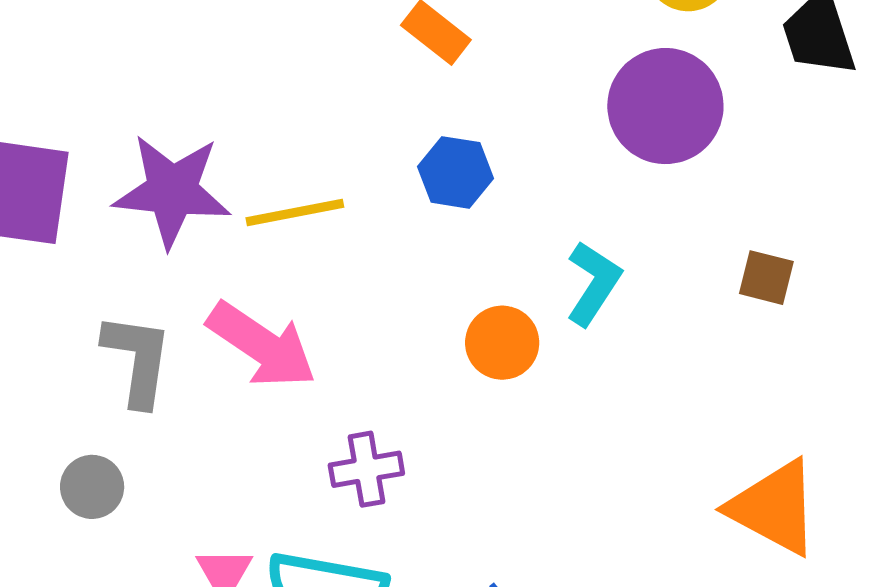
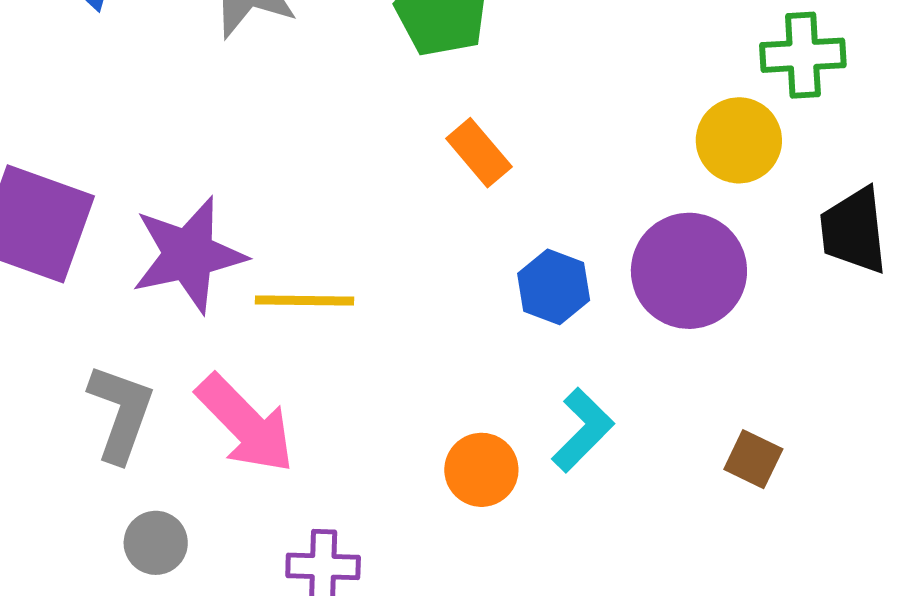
blue hexagon: (455, 172) -> (554, 287), moved
purple star: (172, 191) -> (189, 255), turned -30
gray circle: (92, 487) -> (156, 543), moved

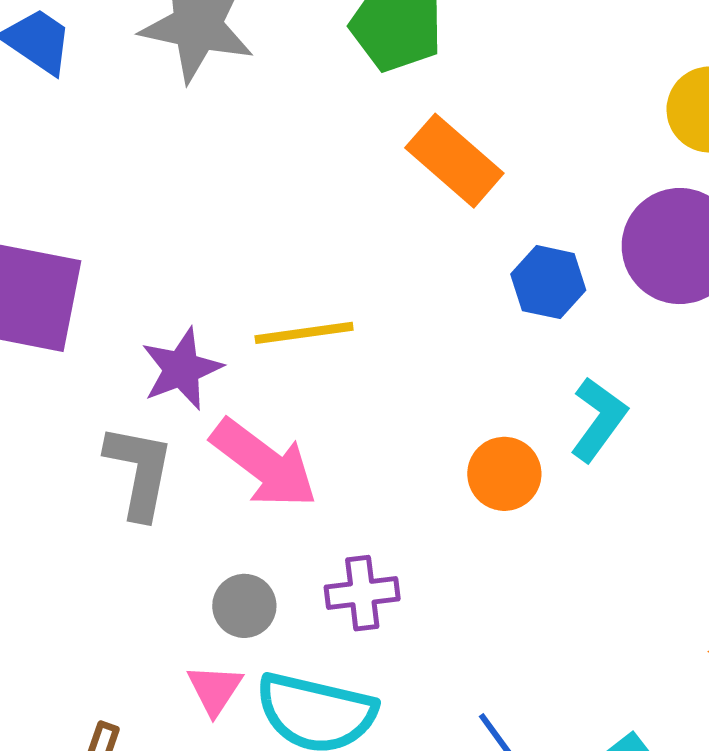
orange rectangle: (479, 153) -> (454, 161), size x1.4
purple star: (189, 255) -> (182, 369), moved, size x0.7
gray circle: (156, 543) -> (244, 606), moved

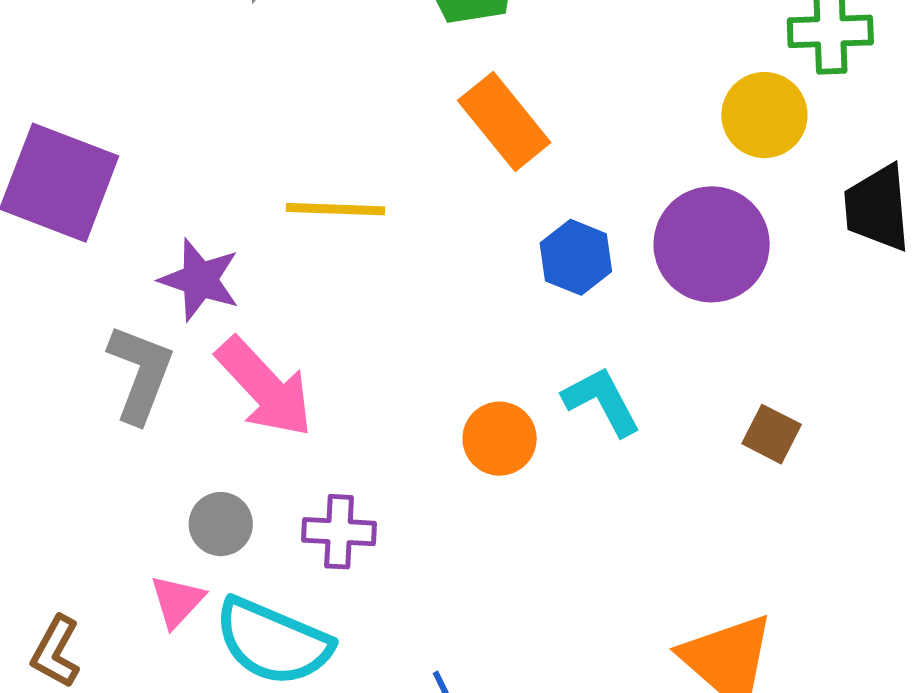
yellow line: (304, 333) -> (335, 209), moved
purple star: (182, 369) -> (200, 280), turned 30
cyan L-shape: (598, 419) -> (602, 401), turned -74

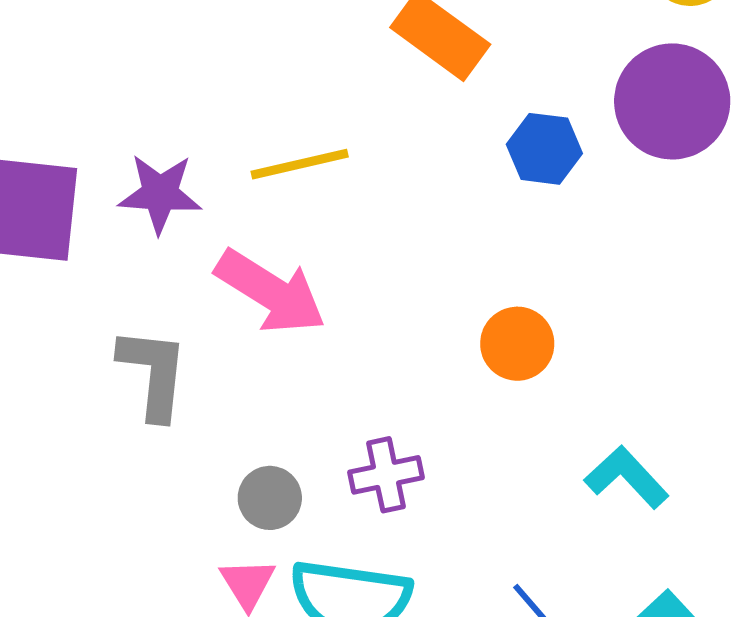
purple star: (200, 280) -> (160, 194), moved
pink arrow: (265, 387) -> (271, 292), moved
cyan L-shape: (602, 401) -> (627, 477), moved

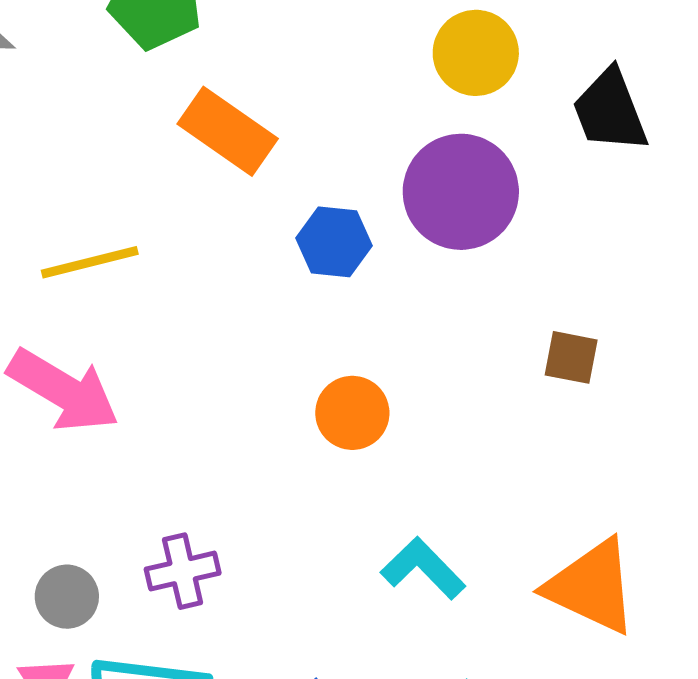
orange circle: (517, 344) -> (352, 413), moved

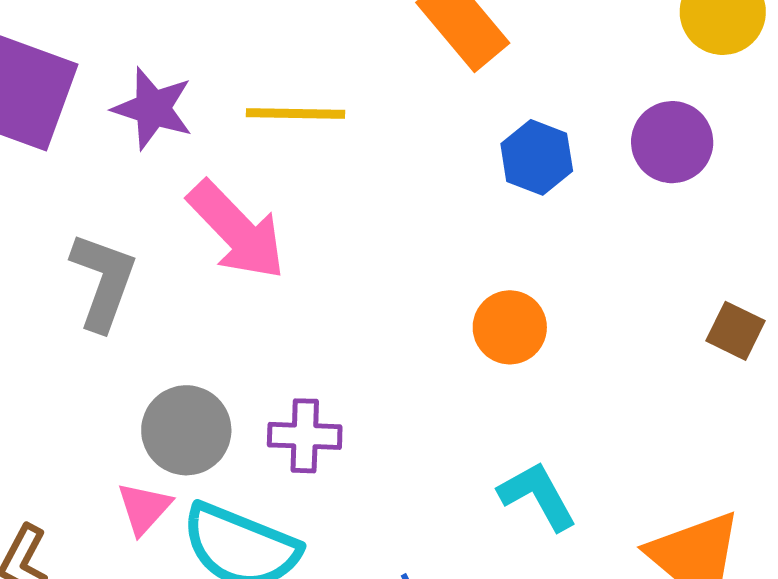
purple circle: (461, 192) -> (672, 142), size x0.7
gray circle: (67, 597) -> (186, 430), size x1.4

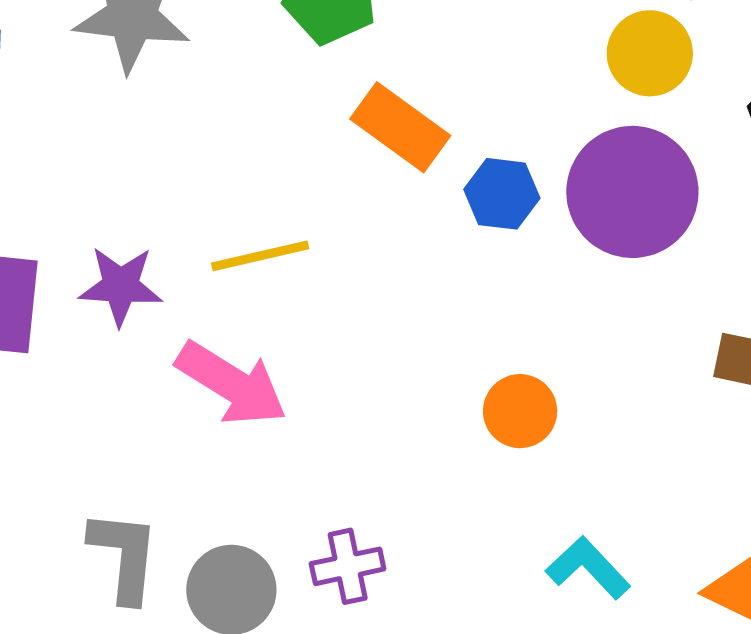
purple circle: (672, 142) -> (632, 192), size x1.6
blue hexagon: (537, 157) -> (502, 194), moved
gray L-shape: (103, 281) -> (124, 556), moved

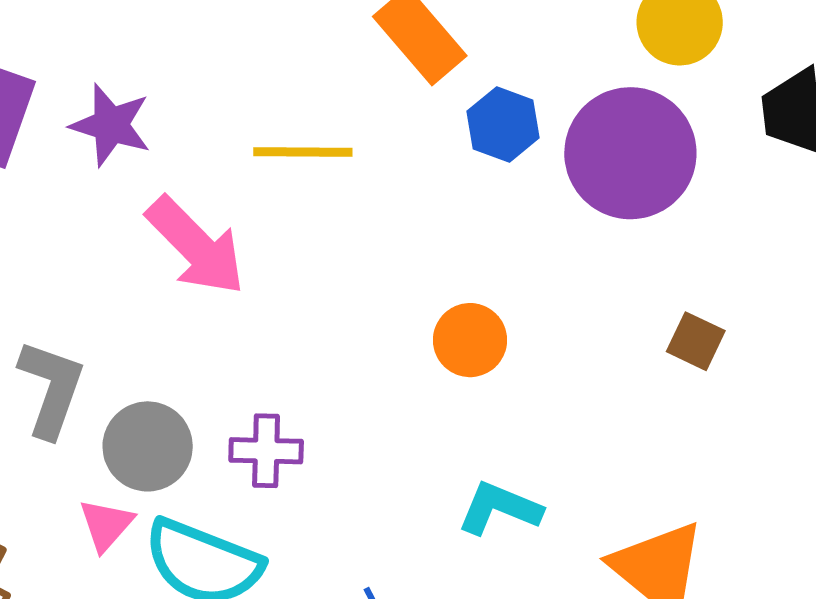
yellow line: (260, 256) -> (303, 152), moved
cyan L-shape: (588, 568) -> (500, 508), turned -38

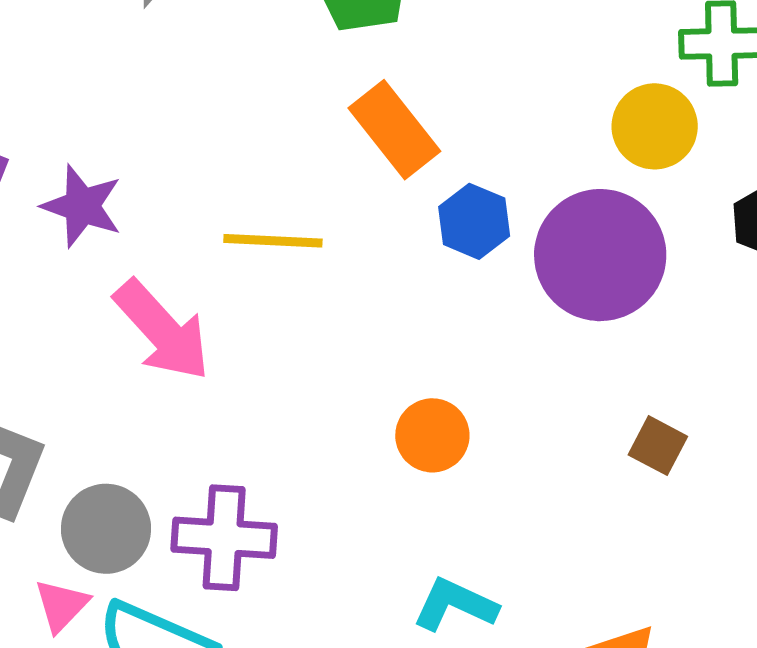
purple cross: (266, 451) -> (224, 538), size x1.4

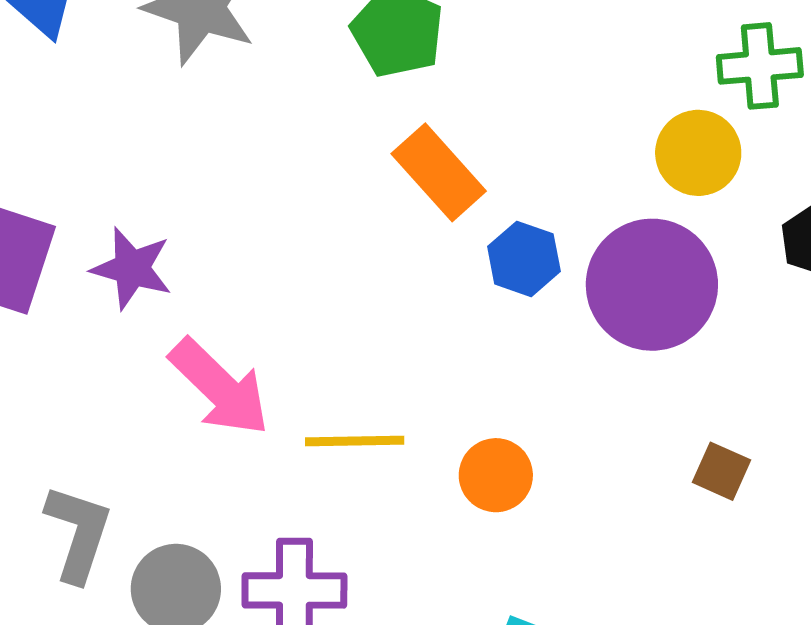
yellow line: (273, 241) -> (355, 441), moved

